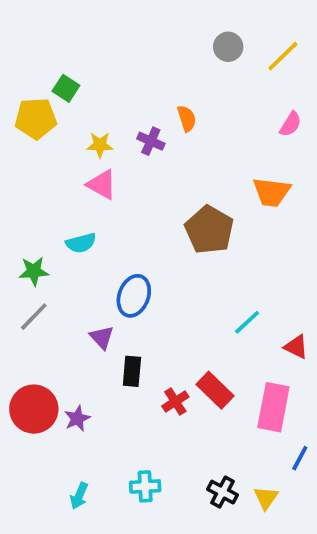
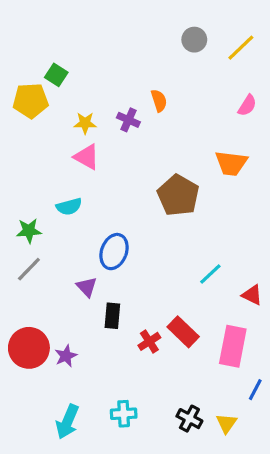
cyan arrow: (79, 496) -> (67, 422), size x1.5

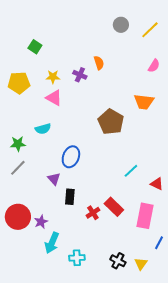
yellow pentagon: (31, 101) -> (19, 83), moved
cyan arrow: (67, 422) -> (52, 243), moved

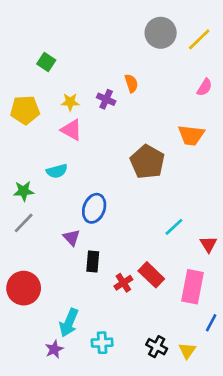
gray circle: (121, 25) -> (161, 33), size x1.5
red triangle: (157, 184) -> (208, 244), turned 32
purple star: (41, 222) -> (54, 349), moved

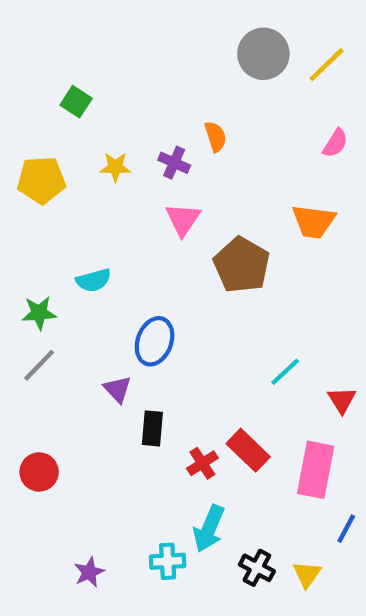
pink triangle: (71, 130) -> (183, 219), moved, turned 35
red circle: (24, 288) -> (39, 472), size x0.7
cyan arrow: (69, 323) -> (209, 529), moved

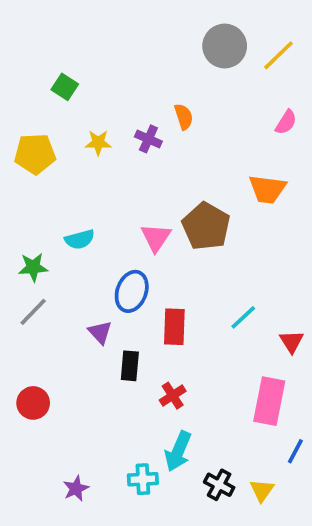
pink triangle: (183, 219) -> (156, 237), moved
red rectangle: (248, 450) -> (174, 327), moved, turned 48

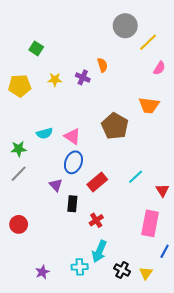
yellow line: (279, 55) -> (148, 42), moved
pink triangle: (156, 237) -> (72, 136), moved, turned -30
red rectangle: (174, 327) -> (97, 182), turned 48

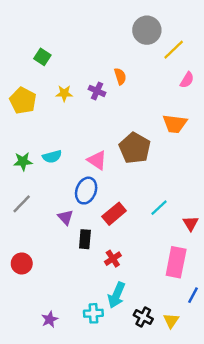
yellow pentagon: (20, 86) -> (23, 101), turned 30
pink triangle: (72, 136) -> (97, 160), moved
green star: (19, 149) -> (23, 161), moved

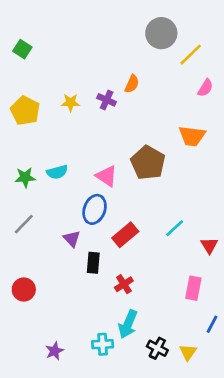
green square: (42, 57) -> (22, 49), moved
orange semicircle: (120, 76) -> (132, 84), turned 42
pink rectangle: (176, 262) -> (193, 288), size x0.7

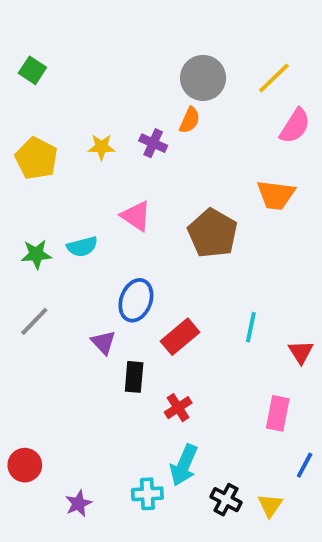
gray circle: (161, 33) -> (203, 78), moved
pink semicircle: (205, 88) -> (295, 126), size x1.4
pink triangle: (107, 176) -> (136, 216), moved
cyan line: (175, 228) -> (251, 327), turned -35
red circle: (24, 290) -> (25, 465), moved

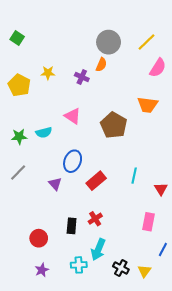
yellow star: (101, 147) -> (48, 73), moved
black rectangle: (134, 377) -> (72, 226), moved
red circle: (25, 465) -> (39, 238), moved

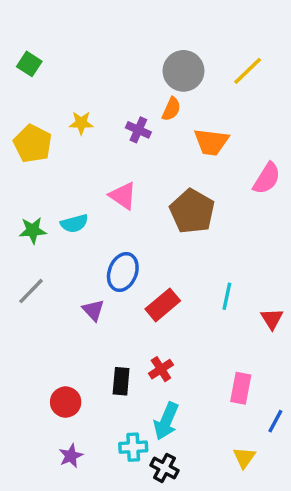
pink semicircle: (158, 68) -> (267, 178), moved
orange trapezoid: (148, 105) -> (211, 142), moved
pink rectangle: (149, 222) -> (241, 388), moved
black cross: (121, 268) -> (164, 468), moved

